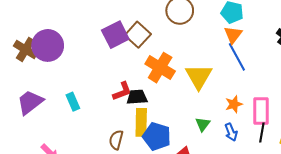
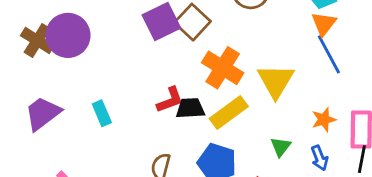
yellow rectangle: (141, 122) -> (229, 112), moved, turned 52

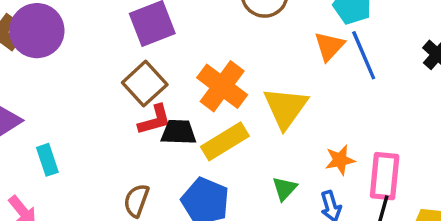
brown square: (192, 22) -> (145, 84), moved
orange triangle: (324, 24) -> (329, 46), moved
blue line: (329, 54) -> (364, 55), moved
cyan rectangle: (102, 113) -> (47, 160), moved

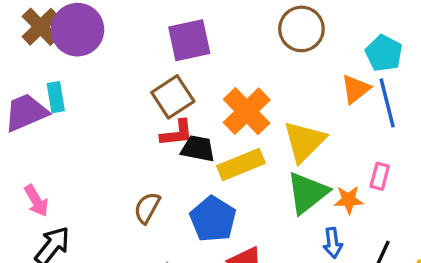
cyan rectangle: (47, 160) -> (56, 97), moved
pink rectangle: (385, 176) -> (380, 176), moved, size x0.6
green triangle: (285, 189) -> (307, 193), moved, size x1.8

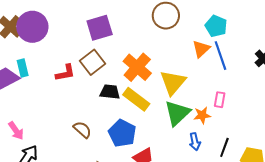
red L-shape: (177, 133) -> (65, 73), moved
yellow rectangle: (241, 164) -> (136, 99), turned 64
brown semicircle: (147, 208) -> (82, 130), turned 108

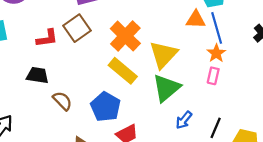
orange triangle: (201, 49) -> (196, 20), turned 42
black trapezoid: (110, 92) -> (37, 75), moved
orange star: (202, 115) -> (216, 53), moved, turned -30
blue arrow: (195, 142) -> (184, 120), turned 48

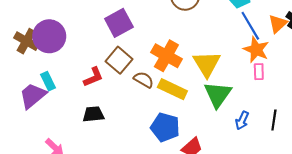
orange triangle: (196, 20) -> (278, 24), moved, turned -30
orange star: (216, 53) -> (256, 50), size x1.4
brown semicircle: (62, 101) -> (144, 80), moved

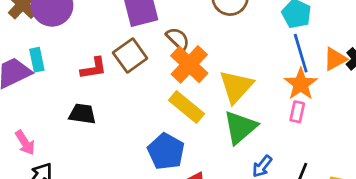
brown semicircle: (144, 80) -> (178, 39), moved

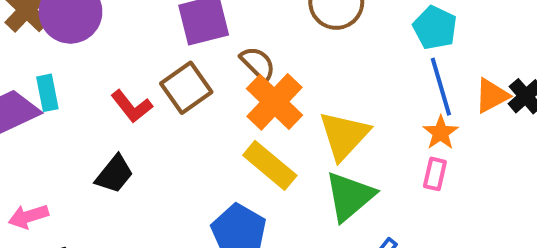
red L-shape: (94, 68) -> (132, 106), turned 60
orange star: (301, 84) -> (441, 133), size x0.7
black trapezoid: (82, 114) -> (114, 174), turned 120
pink arrow: (25, 143) -> (28, 216), turned 105

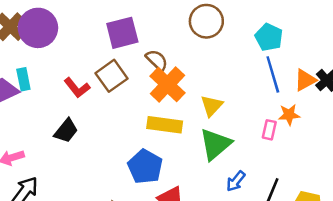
orange star: (441, 133) -> (289, 115), moved, turned 30
yellow triangle: (344, 135) -> (212, 106), size x0.7
yellow rectangle: (270, 165) -> (165, 125), turned -32

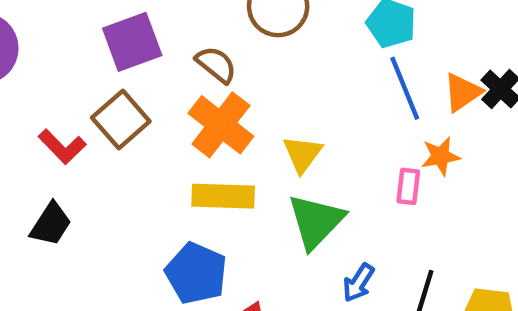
brown semicircle: (157, 60) -> (216, 65), moved

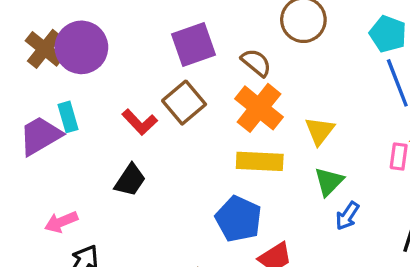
green triangle: (316, 221) -> (329, 182), size x0.7
blue arrow: (359, 283) -> (347, 216), moved

